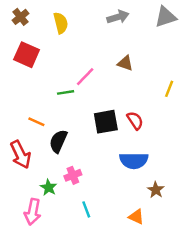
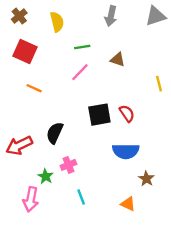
gray arrow: (118, 17) -> (111, 16), turned 120
yellow line: (169, 89) -> (159, 84), turned -35
green line: (66, 92) -> (82, 47), moved
orange line: (36, 122) -> (34, 88), moved
red arrow: (20, 155) -> (19, 145), turned 90

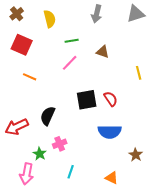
brown star: (146, 179) -> (136, 155), moved
cyan line: (81, 197) -> (71, 172), turned 40

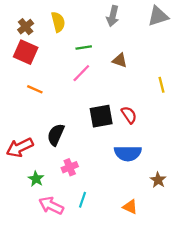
brown cross: (17, 14) -> (26, 27), moved
green star: (40, 154) -> (36, 179), moved
pink arrow: (27, 174) -> (51, 206), moved, turned 105

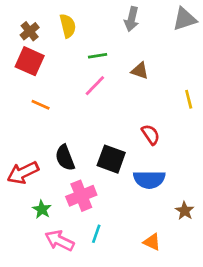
black square: (101, 116) -> (111, 159), moved, turned 30
black semicircle: (56, 135) -> (65, 158), turned -45
pink cross: (70, 167) -> (81, 196), size x1.5

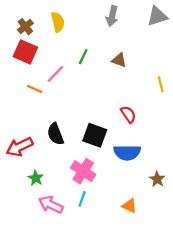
green line: (98, 56) -> (83, 57), moved, turned -56
pink line: (95, 86) -> (55, 74), moved
pink cross: (81, 196) -> (83, 171), moved, turned -35

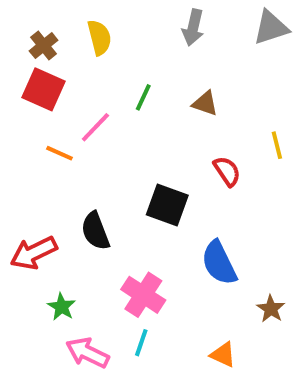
red semicircle: (128, 114) -> (227, 171), moved
black square: (95, 135) -> (167, 205), moved
blue semicircle: (127, 153) -> (219, 263), turned 64

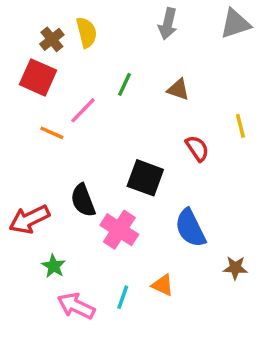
brown cross: (44, 46) -> (52, 39), moved
pink cross: (143, 295) -> (119, 230), moved
brown star: (271, 309) -> (235, 268), turned -30
orange triangle: (223, 355) -> (163, 285), moved

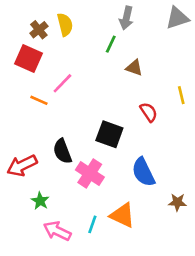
green line: (125, 84) -> (111, 44), moved
orange triangle: (163, 285) -> (122, 215), size x1.5

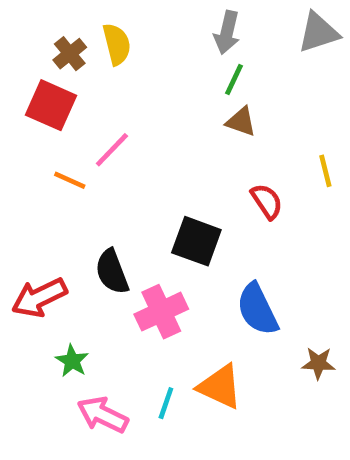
green line: (111, 44) -> (234, 79), moved
pink cross: (90, 173) -> (161, 312), turned 32

